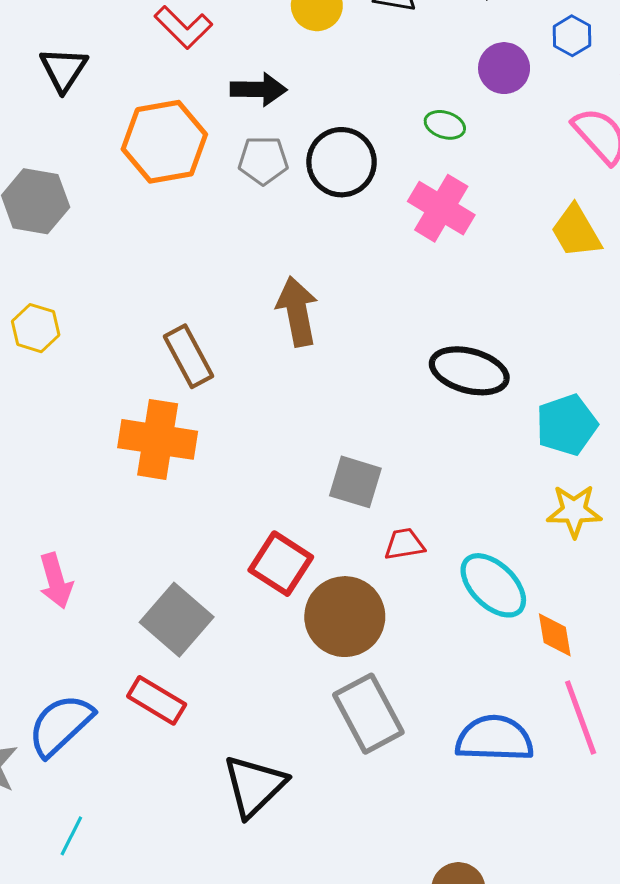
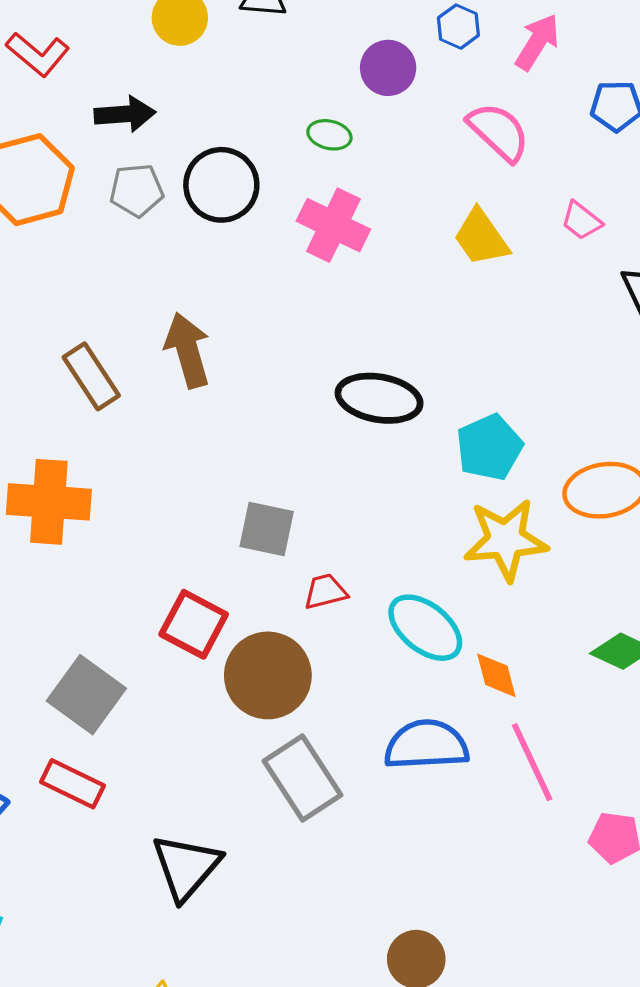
brown rectangle: (188, 356) -> (91, 376), moved
yellow star: (574, 511) -> (506, 540), size x1.4
blue semicircle: (494, 739) -> (426, 745), moved

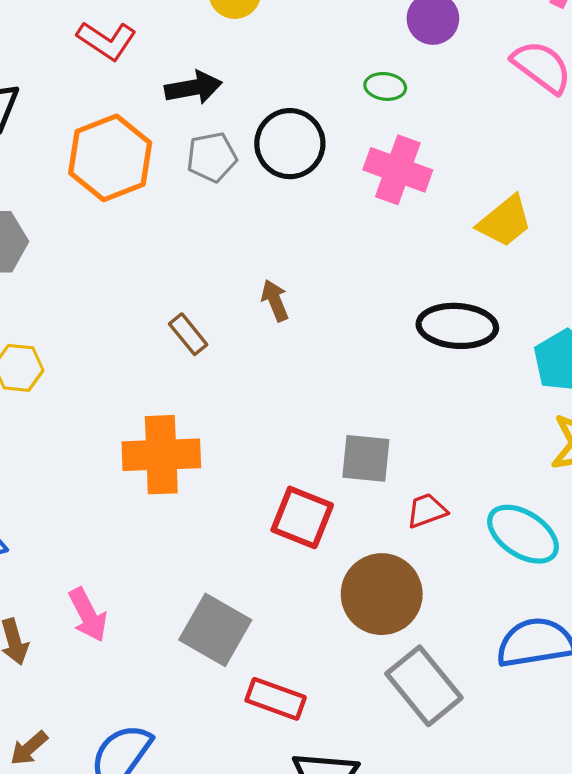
yellow trapezoid: (481, 237) -> (505, 221), moved, turned -88
brown arrow: (188, 350) -> (275, 300), size x0.6
brown rectangle: (91, 376) -> (188, 334), size x0.7
red square: (194, 624) -> (302, 517), moved
red rectangle: (72, 784) -> (276, 699), moved

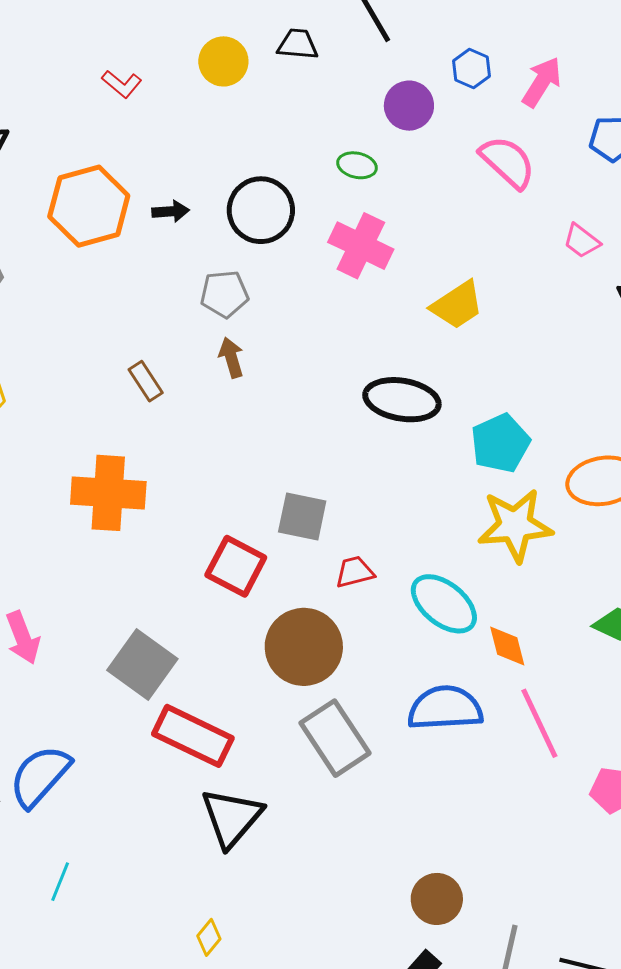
red L-shape: (107, 41) -> (122, 84), moved, size x0.7
black arrow: (193, 88) -> (171, 211), moved, size x0.7
gray pentagon: (212, 157) -> (224, 294), moved
red rectangle: (276, 699) -> (193, 736), size x1.4

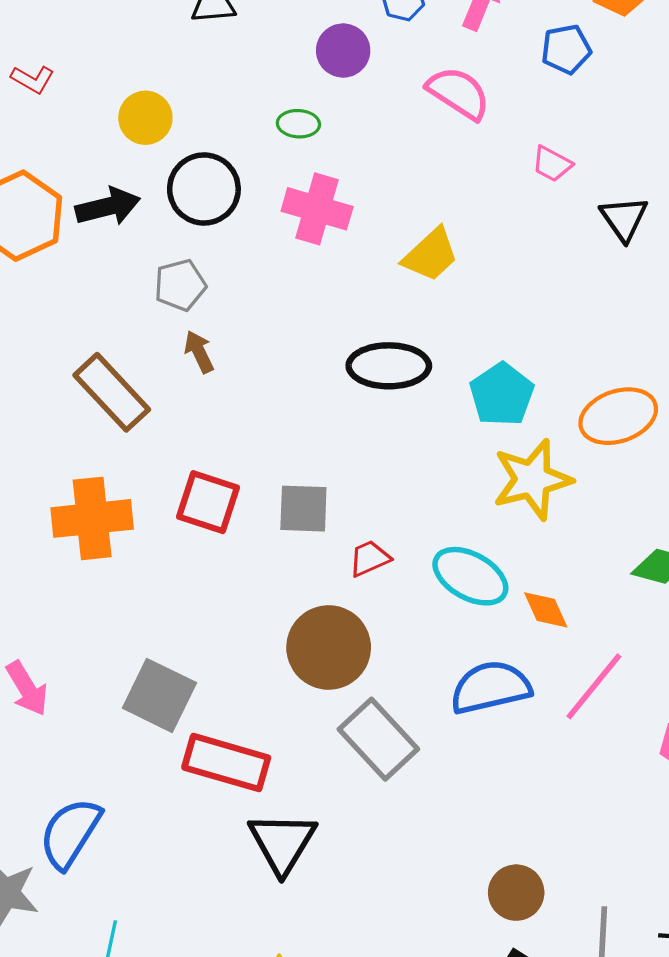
yellow circle: (223, 61) -> (145, 118), moved
black arrow: (171, 211) -> (108, 207), size x1.6
brown rectangle: (146, 381) -> (112, 392), size x1.8
red square: (236, 566) -> (208, 502), moved
pink line: (539, 723) -> (594, 686), turned 74

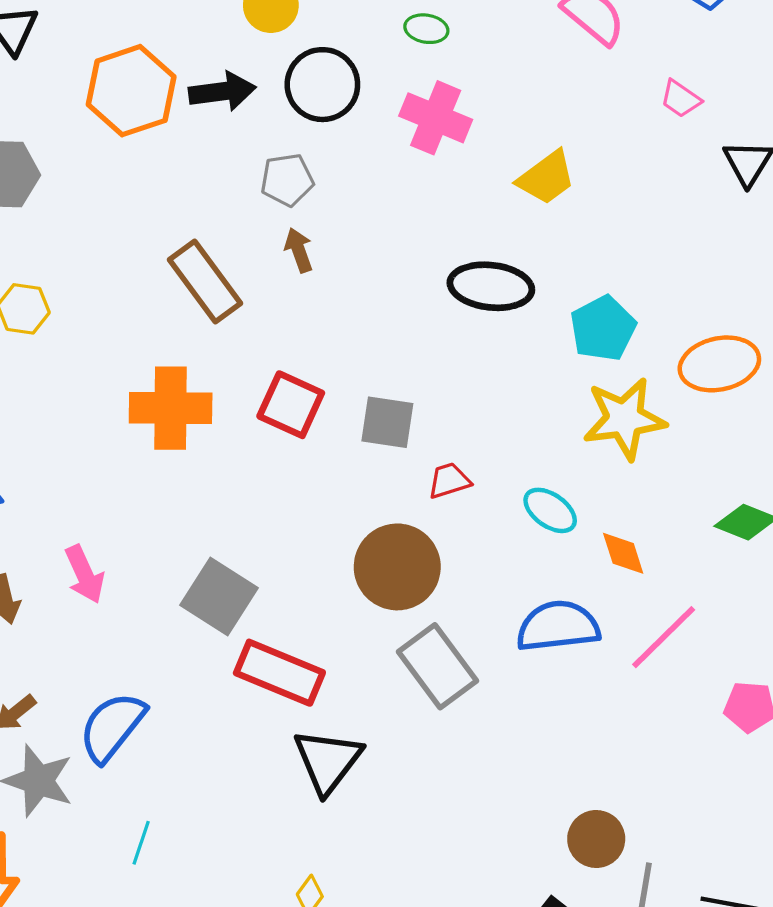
cyan ellipse: (470, 576) -> (550, 510), size x0.7
brown circle: (516, 893) -> (596, 839), moved

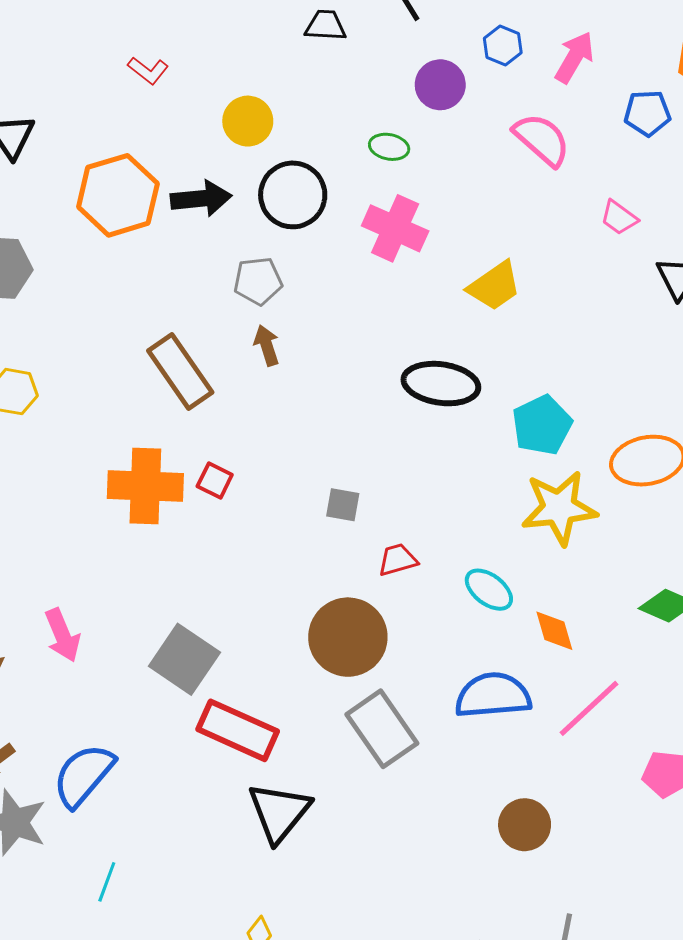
red square: (291, 405) -> (215, 481), moved, size x0.6
gray square: (387, 422) -> (343, 505), size x0.7
brown circle: (596, 839) -> (525, 825), moved

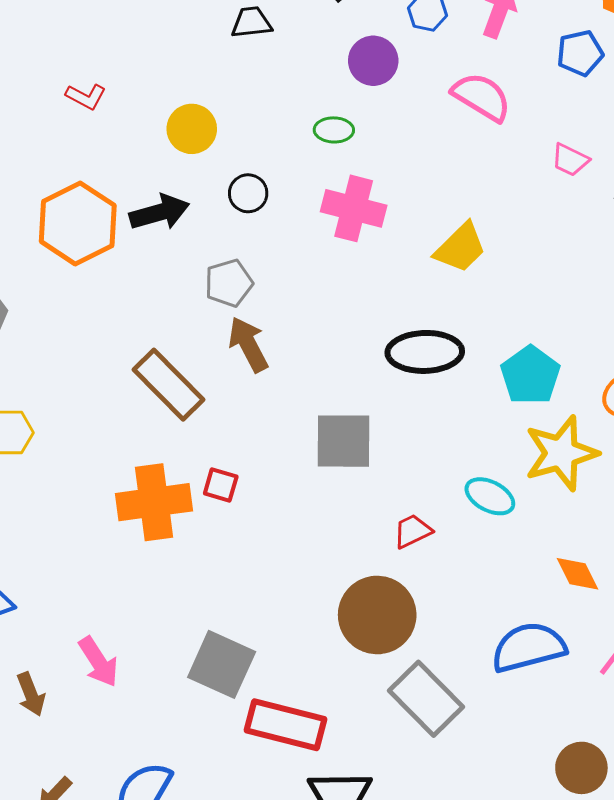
black circle: (293, 195) -> (248, 193), size x0.6
brown arrow: (267, 345) -> (248, 344), size x1.4
gray square: (343, 505) -> (343, 441), moved, size x1.8
cyan ellipse: (489, 590) -> (490, 496), moved

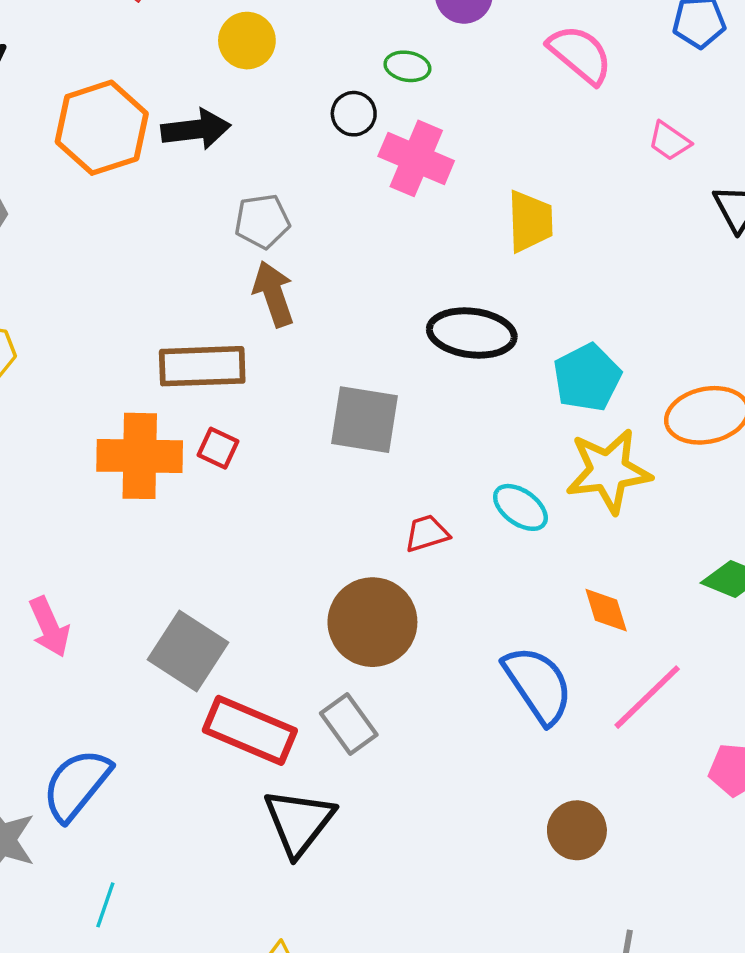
black circle: (248, 193) -> (354, 114), moved
yellow trapezoid: (460, 248) -> (530, 221), turned -56
brown rectangle: (169, 385) -> (202, 366), moved, turned -56
blue semicircle: (529, 647) -> (538, 685), turned 62
gray rectangle: (426, 699) -> (349, 724), moved, size x0.7

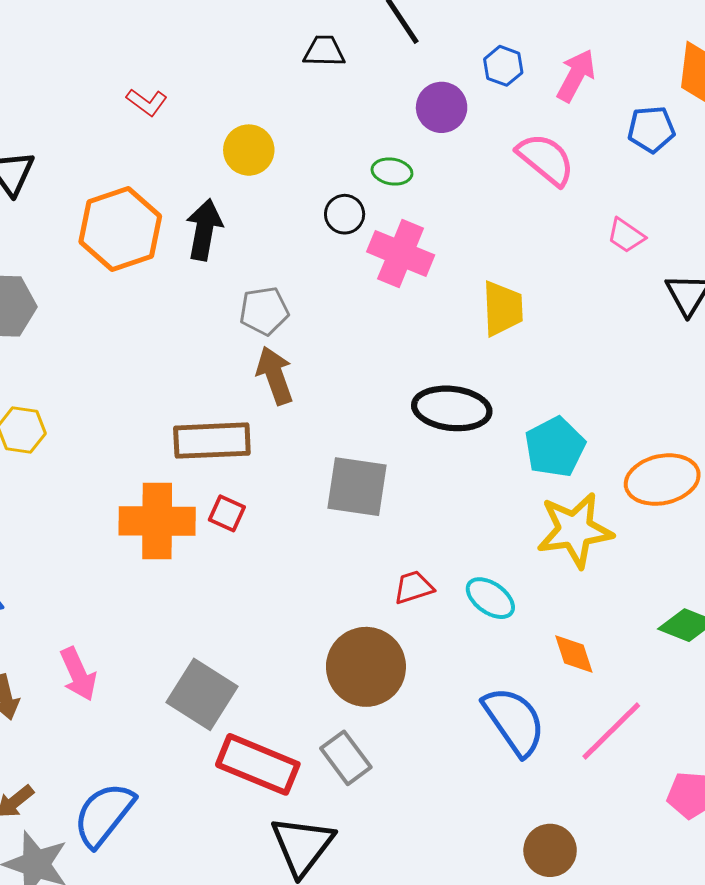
black arrow: (196, 129) -> (204, 230), turned -72
cyan ellipse: (520, 507) -> (490, 598), moved

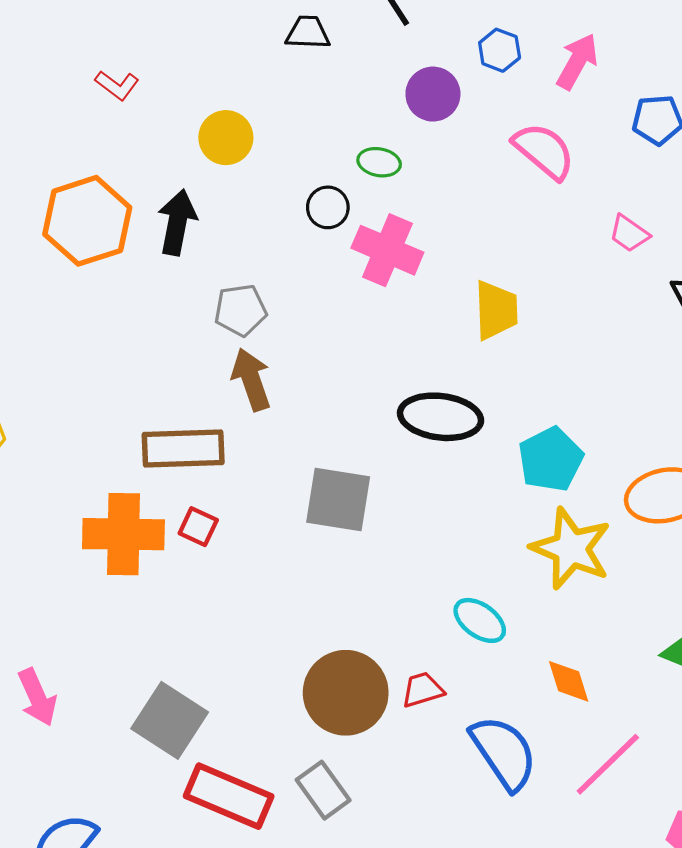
yellow star: (575, 530) -> (571, 549), turned 30
red trapezoid: (414, 587) -> (423, 690), moved

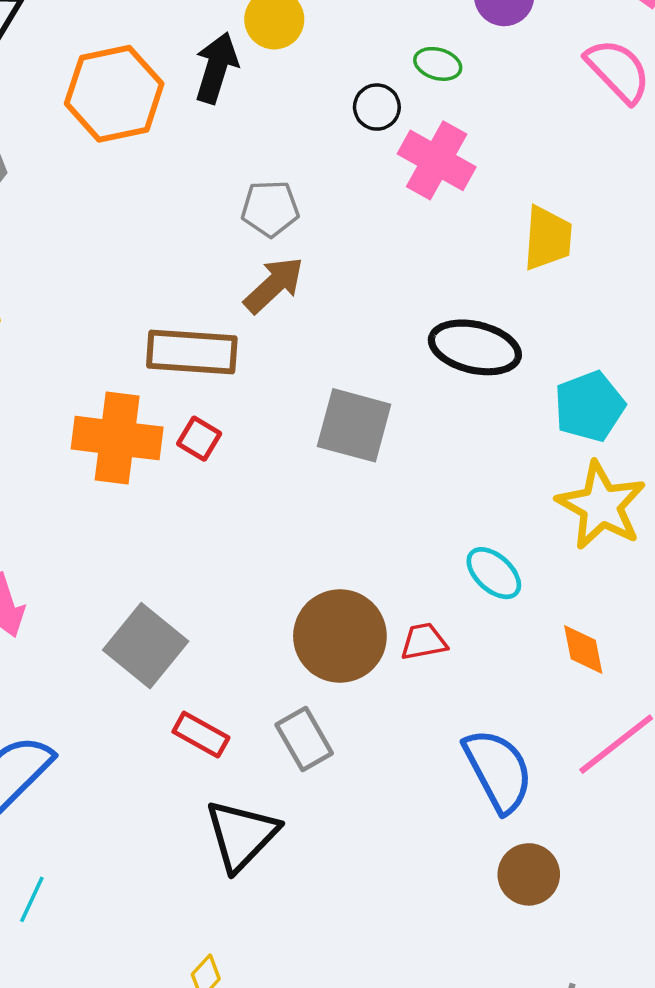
black arrow: (177, 222) -> (216, 68), moved
brown arrow: (251, 379) -> (274, 285), turned 60
blue semicircle: (504, 753) -> (498, 770), moved
red rectangle: (229, 796) -> (201, 735), size x0.6

